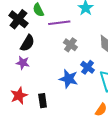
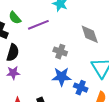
gray cross: (70, 45) -> (60, 52), moved
blue cross: (88, 67) -> (81, 88), moved

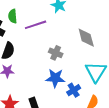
green semicircle: (15, 18) -> (13, 16), turned 32
blue cross: (81, 88) -> (74, 90), turned 32

